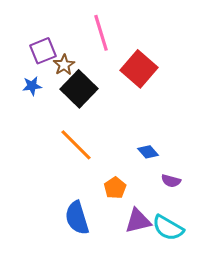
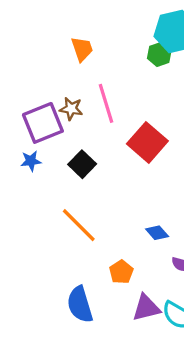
purple square: (43, 51) -> (43, 123), size x1.4
brown star: (64, 65) -> (71, 109), moved, turned -30
black square: (79, 89) -> (82, 164), size x0.7

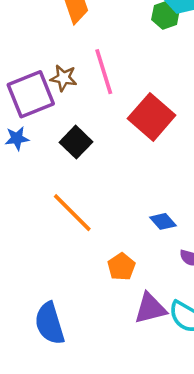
blue semicircle: (80, 305) -> (50, 323), moved

